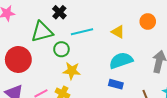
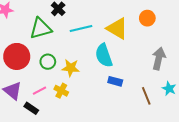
yellow triangle: (118, 32) -> (117, 28), size x1.6
green circle: (61, 49) -> (48, 62), moved
cyan semicircle: (121, 61) -> (104, 55), moved, turned -90

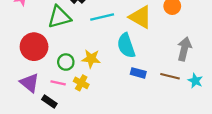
green circle: (48, 62) -> (66, 62), moved
pink line: (40, 91) -> (58, 83), turned 40
brown line: (146, 96) -> (170, 76), moved, turned -54

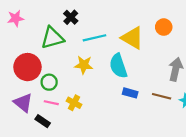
yellow star: (91, 59) -> (84, 65), moved
green circle: (66, 62) -> (49, 82), moved

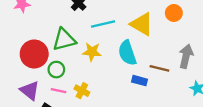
green triangle: (52, 38) -> (64, 40), moved
brown line: (162, 96) -> (159, 68), moved

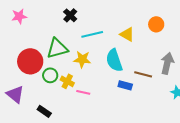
yellow triangle: (142, 24) -> (127, 34), size x0.7
purple triangle: (30, 91) -> (15, 94), moved
pink line: (59, 91) -> (83, 92), moved
yellow cross: (82, 91) -> (67, 81), moved

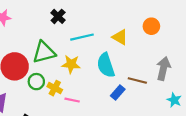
blue rectangle: (125, 85) -> (118, 92), turned -64

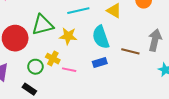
green circle: (36, 82) -> (35, 67), moved
blue rectangle: (118, 92) -> (100, 63), moved, turned 32

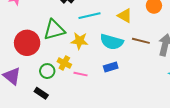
cyan semicircle: (101, 37) -> (112, 42), turned -55
brown line: (130, 51) -> (141, 41), moved

